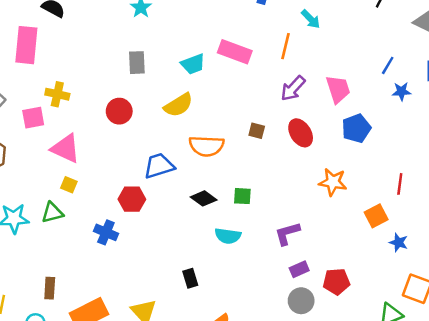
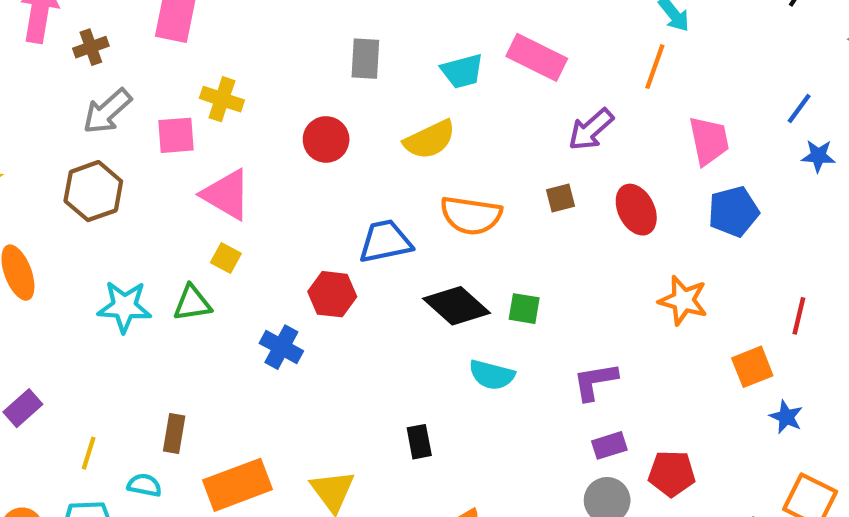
orange line: (286, 46) -> (655, 67), moved
purple arrow: (293, 88) -> (591, 129), moved
brown square: (257, 131) -> (561, 198), turned -35
black diamond: (204, 198) -> (457, 306), size x1.4

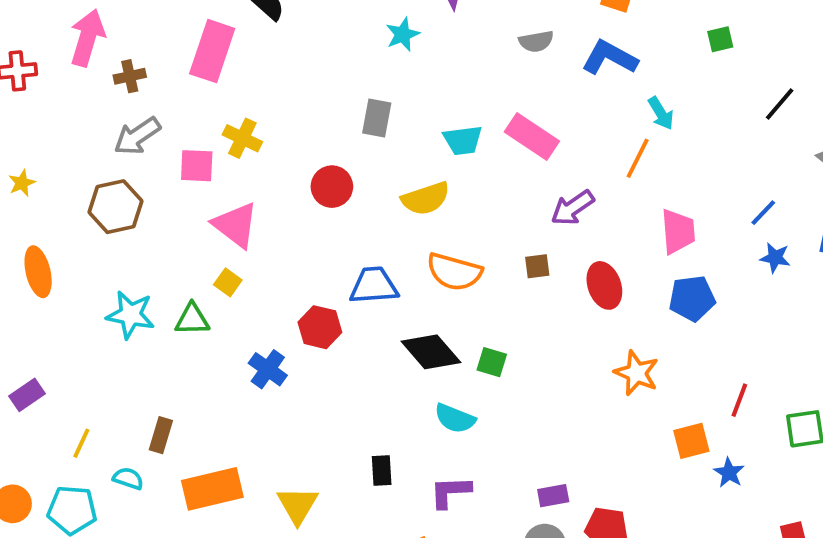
purple L-shape: (595, 381) -> (450, 492), moved
blue star: (786, 417) -> (729, 473), moved

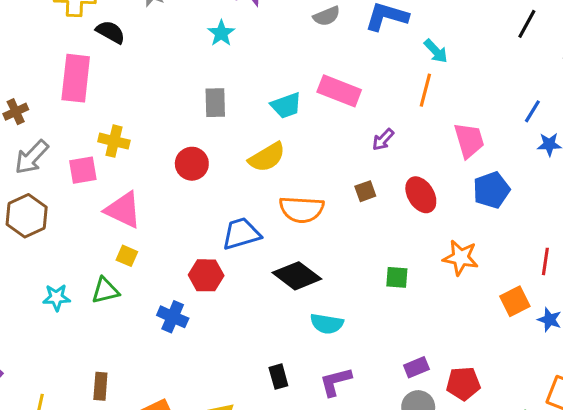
purple arrow: (573, 208) -> (383, 140), size x0.7
cyan star: (130, 315) -> (56, 297), size x0.7
green square: (492, 362) -> (397, 277), moved

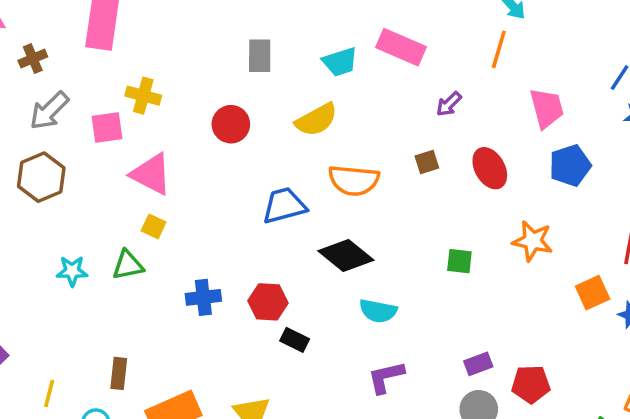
red hexagon: (206, 275) -> (268, 302), moved
blue cross: (173, 317) -> (203, 297), turned -32
black rectangle: (278, 377) -> (295, 340), moved, turned -50

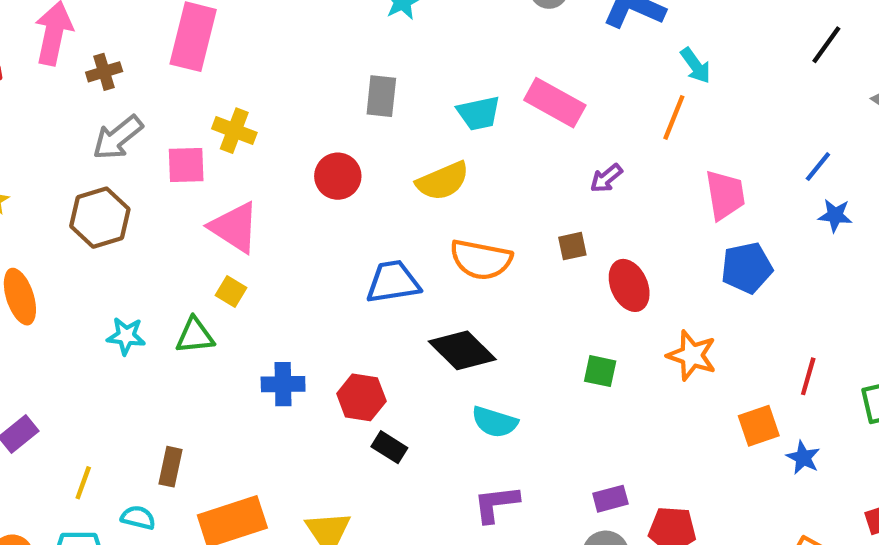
red ellipse: (490, 168) -> (629, 285), moved

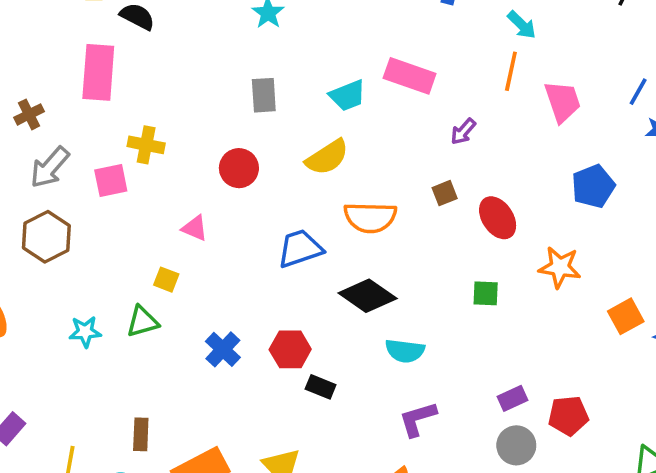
pink trapezoid: (725, 195) -> (563, 102), moved
pink triangle: (234, 227) -> (195, 228), moved, size x0.6
blue cross: (283, 384) -> (223, 349), turned -36

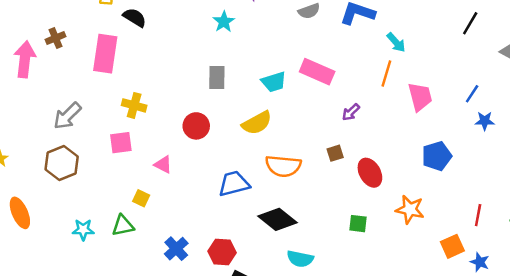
brown cross: (29, 114) -> (56, 38), moved
pink square: (111, 180) -> (121, 143), moved

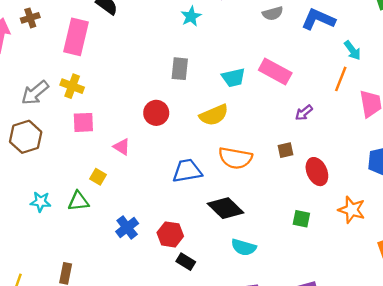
yellow cross: (134, 105) -> (72, 86), moved

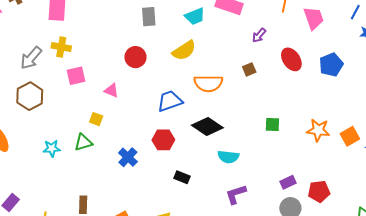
red ellipse: (317, 172) -> (291, 59), moved
orange star: (352, 210) -> (318, 130), moved
red hexagon: (170, 234) -> (163, 140), moved

